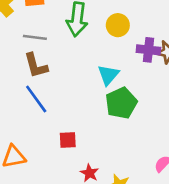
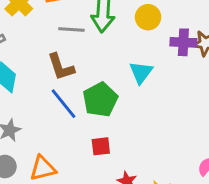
gray line: (35, 37) -> (71, 30), moved
green pentagon: (121, 103) -> (100, 100), moved

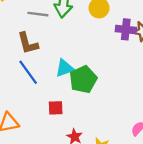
cyan triangle: (141, 72) -> (65, 68), moved, turned 30
green pentagon: (100, 100) -> (83, 79), moved

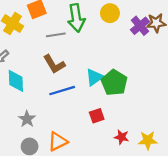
purple cross: (126, 29) -> (140, 26), turned -30
blue line: (28, 72) -> (62, 91), turned -55

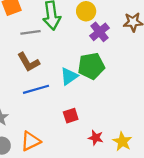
purple cross: (140, 26) -> (99, 32), moved
green pentagon: (114, 83) -> (91, 66), moved, turned 30
yellow star: (148, 140) -> (122, 141), turned 30

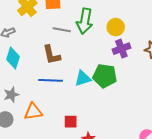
red square: (71, 116) -> (71, 122), moved
orange triangle: (31, 141) -> (33, 112), moved

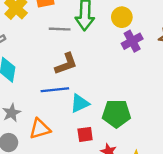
brown L-shape: (52, 55) -> (66, 64), moved, turned -90
green pentagon: (105, 76) -> (116, 114), moved
cyan triangle: (83, 78) -> (80, 103), moved

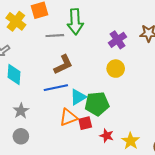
yellow circle: (122, 17) -> (116, 69), moved
green pentagon: (116, 114) -> (97, 104), moved
orange triangle: (40, 129) -> (68, 117), moved

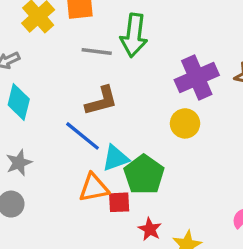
purple cross: (117, 40) -> (197, 78), size x1.4
blue line: (56, 88) -> (82, 136), turned 40
green pentagon: (97, 104) -> (144, 175), turned 30

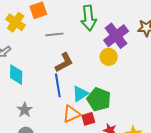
green arrow: (134, 35) -> (89, 18), moved
yellow circle: (185, 123) -> (109, 57), moved
blue line: (82, 136) -> (58, 85), turned 55

